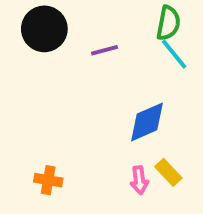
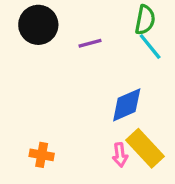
yellow rectangle: (168, 172) -> (145, 148), size x1.6

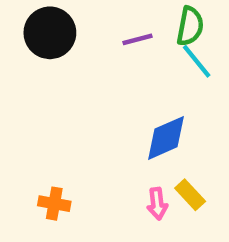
purple line: (90, 43) -> (137, 39), moved
yellow rectangle: (145, 148) -> (190, 195), size x0.6

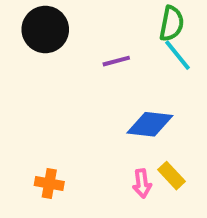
purple line: (137, 39) -> (116, 61), moved
blue diamond: (166, 138) -> (150, 124), turned 30

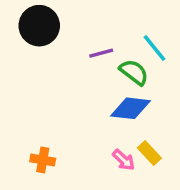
green semicircle: (172, 24) -> (134, 72), moved, turned -64
pink arrow: (142, 183) -> (124, 160), turned -40

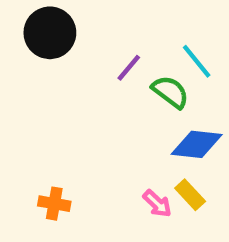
purple line: (101, 53) -> (129, 68), turned -35
blue diamond: (130, 108) -> (197, 144), moved

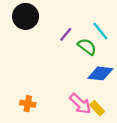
yellow rectangle: (190, 195) -> (97, 108), moved
pink arrow: (157, 204) -> (80, 104), size x1.5

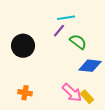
black circle: (26, 16) -> (23, 46), moved
cyan line: (100, 31) -> (66, 18), moved, turned -60

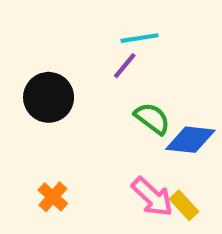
green semicircle: (78, 42) -> (152, 119), moved
orange cross: (25, 93) -> (53, 197), turned 32

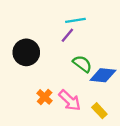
orange cross: (53, 197) -> (45, 97), moved
pink arrow: (152, 197) -> (70, 100), moved

